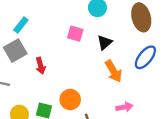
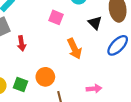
black triangle: (105, 43) -> (95, 23), moved, turned -40
orange arrow: (114, 71) -> (74, 49), moved

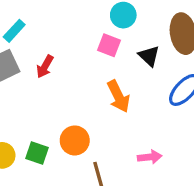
pink square: (56, 17) -> (109, 45), moved
red arrow: (22, 43) -> (45, 67), moved, turned 40

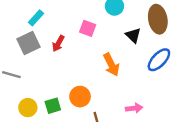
pink square: (109, 45) -> (88, 28), moved
green square: (37, 153) -> (53, 106), turned -35

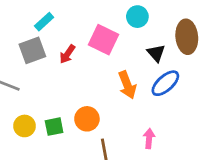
pink square: (88, 28) -> (103, 40), size x1.5
blue ellipse: (159, 60) -> (165, 83), moved
pink arrow: (134, 108) -> (149, 138), turned -84

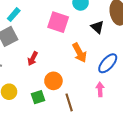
red arrow: (67, 54) -> (33, 59), moved
blue ellipse: (165, 83) -> (108, 63), moved
green square: (54, 127) -> (38, 97), moved

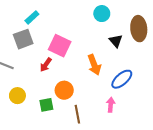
pink square: (58, 22) -> (60, 46), moved

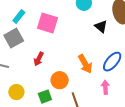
pink square: (60, 46) -> (48, 23), moved
orange arrow: (94, 65) -> (85, 64), moved

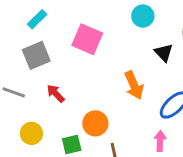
cyan rectangle: (19, 17) -> (37, 19), moved
red arrow: (39, 59) -> (56, 93), moved, turned 104
orange arrow: (85, 64) -> (134, 85), moved

